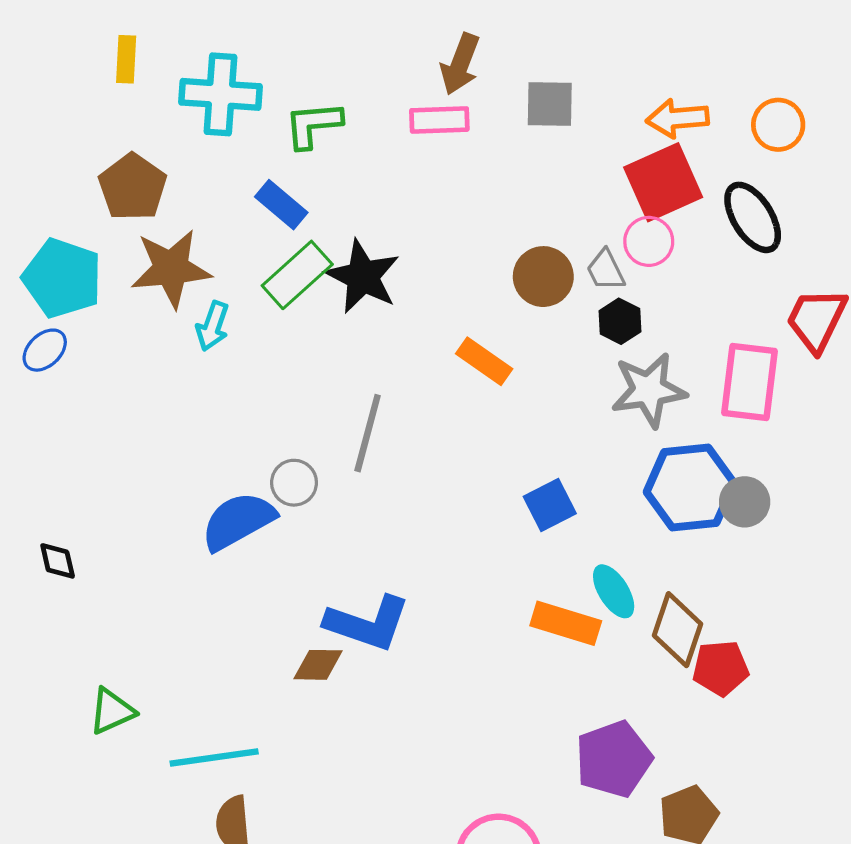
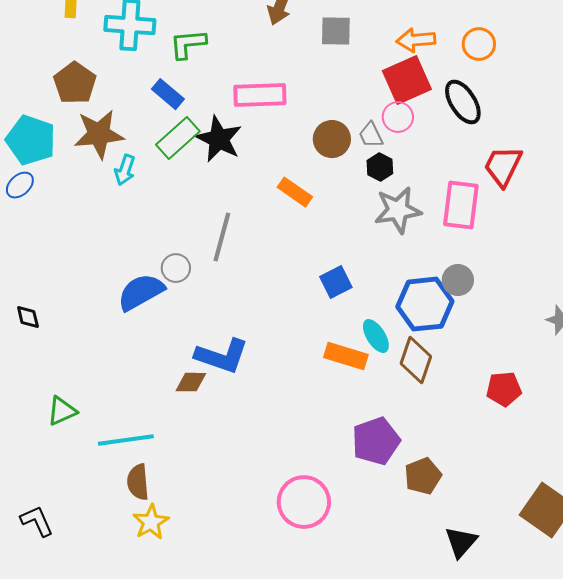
pink rectangle: (439, 120) -> (260, 95), moved, size x1.4
blue hexagon: (690, 487) -> (425, 304), moved
red pentagon: (721, 668) -> (504, 389), moved

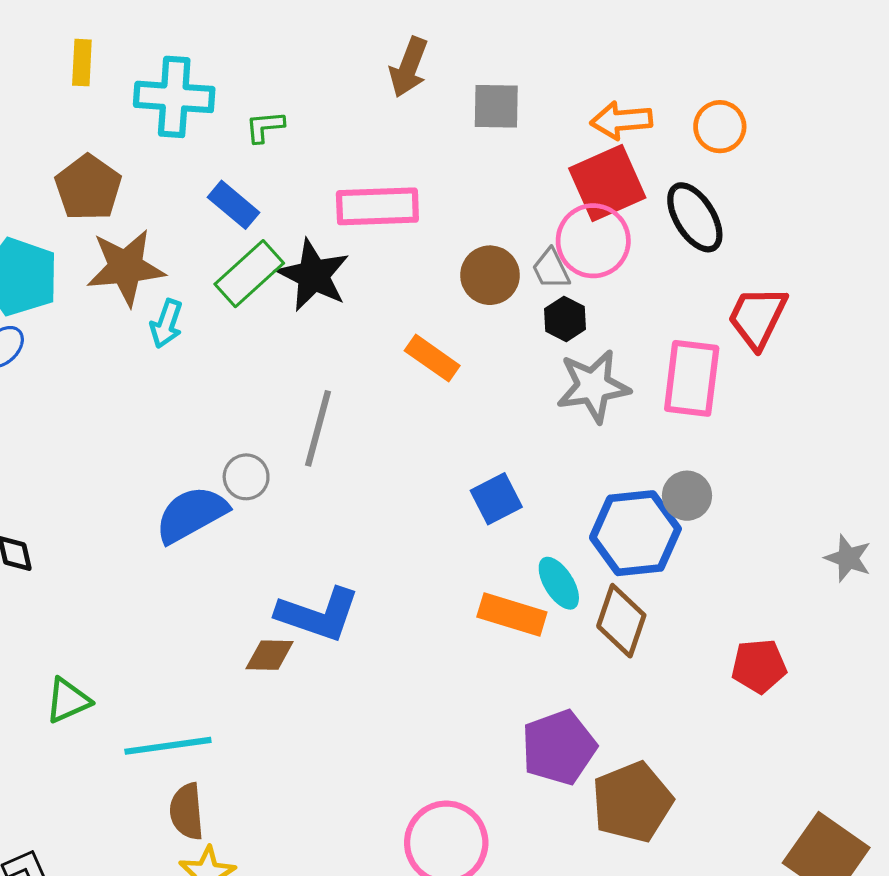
green L-shape: (188, 44) -> (265, 127), size x0.7
pink circle: (398, 117) -> (593, 241), size x1.5
brown pentagon: (423, 476) -> (632, 802), size x1.4

